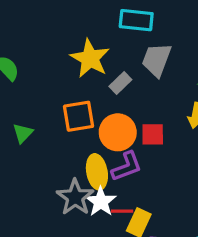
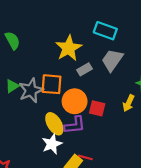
yellow ellipse: (97, 172) -> (54, 124), turned -35
gray star: (75, 197) -> (31, 90), moved
red line: (122, 211) -> (85, 157), moved

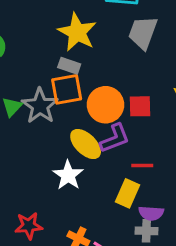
gray rectangle: (84, 69) -> (69, 66), moved, turned 64
white star: (52, 144) -> (68, 175), moved
red line: (85, 157) -> (142, 166), moved

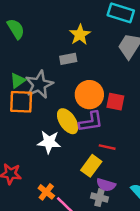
yellow star: (77, 32) -> (80, 35), size x0.7
gray rectangle: (69, 66) -> (68, 59), turned -42
orange square: (67, 89) -> (21, 102), moved
white star: (68, 175) -> (49, 142), turned 30

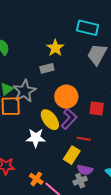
red square: (115, 102) -> (97, 108), moved
purple L-shape: (91, 122) -> (69, 119), turned -35
gray cross: (99, 197) -> (80, 181), turned -32

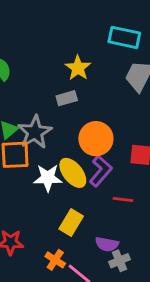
white star: (36, 138) -> (48, 178), moved
yellow rectangle: (72, 155) -> (71, 222), moved
purple semicircle: (85, 170) -> (107, 244), moved

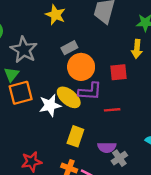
gray rectangle: (67, 98) -> (69, 48), moved
gray star: (35, 132) -> (24, 50), moved
purple L-shape: (101, 171) -> (90, 91), turned 65

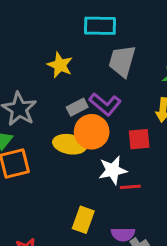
purple L-shape: (90, 91) -> (105, 104), moved, turned 35
yellow ellipse: (69, 97) -> (70, 144), moved, turned -30
white star: (50, 105) -> (113, 170), moved

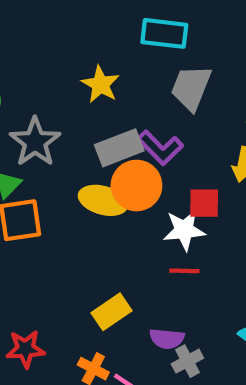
gray rectangle: (77, 107) -> (119, 148), size x1.5
white star: (113, 170) -> (184, 230), moved
yellow rectangle: (83, 220) -> (112, 312), turned 30

